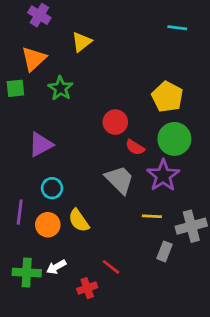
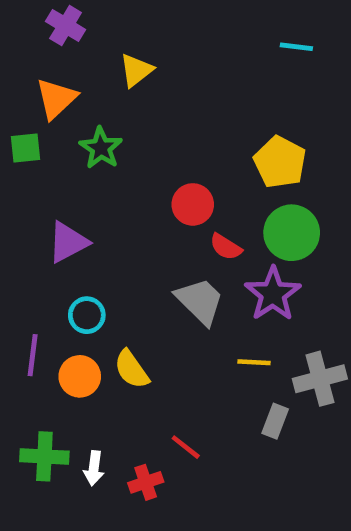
white arrow: (56, 267) -> (94, 468), moved, turned -54

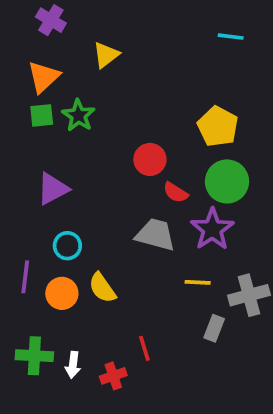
green square: (26, 148) -> (42, 115), moved
gray trapezoid: (200, 301) -> (155, 235), turned -30
red line: (186, 447) -> (144, 348), turned 35

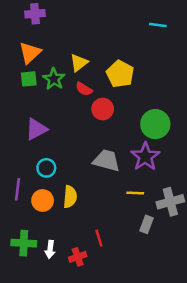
purple cross: (51, 20) -> (35, 14), turned -36
yellow triangle: (106, 55) -> (79, 63), moved
yellow pentagon: (218, 126) -> (120, 74), moved
red semicircle: (176, 192) -> (84, 89), moved
yellow semicircle: (102, 288) -> (70, 197), turned -140

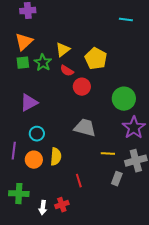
purple star: (145, 157) -> (134, 128), moved
red line: (99, 238) -> (79, 181), moved
white arrow: (50, 249) -> (43, 208), moved

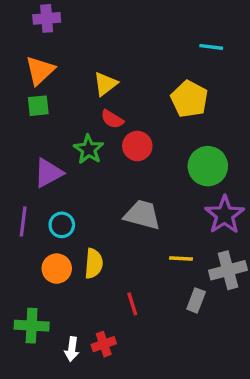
cyan line: (126, 20) -> (211, 47), moved
yellow pentagon: (96, 59) -> (189, 99), moved
green star: (43, 63) -> (89, 149), moved
purple line: (14, 151) -> (23, 222), moved

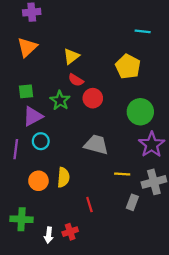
green square: (38, 106) -> (26, 91), moved
cyan circle: (62, 225) -> (41, 141), moved

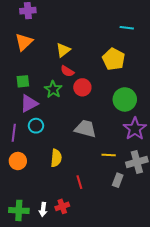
orange circle: (38, 181) -> (18, 161), moved
green cross: (22, 219) -> (19, 210), moved

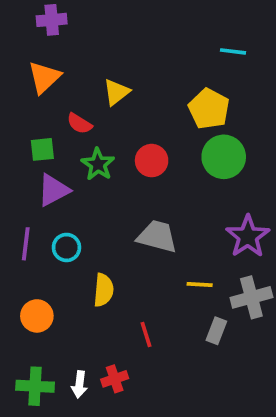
red semicircle: (67, 71) -> (79, 124), moved
green circle: (125, 99) -> (224, 157), moved
cyan circle: (36, 126) -> (66, 247), moved
orange circle: (18, 161) -> (37, 316), moved

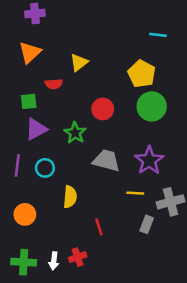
red semicircle: (79, 124) -> (54, 84), turned -36
green star: (98, 164) -> (75, 133), moved
purple star: (248, 236) -> (149, 160), moved

